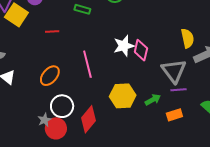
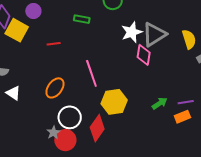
white star: (124, 46) -> (132, 32), moved
gray triangle: (174, 71) -> (154, 34), moved, turned 40
purple line: (178, 90) -> (186, 102), moved
yellow hexagon: (123, 96) -> (114, 102), moved

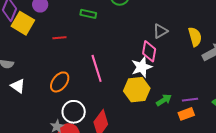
white star: (132, 32) -> (142, 67), moved
gray triangle: (154, 34) -> (160, 31), size x0.6
yellow hexagon: (114, 102) -> (137, 90), moved

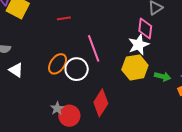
red line: (59, 38) -> (64, 18), moved
green arrow: (164, 100) -> (163, 76), turned 49
white circle: (74, 112) -> (77, 69), moved

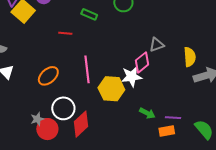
pink diamond: (145, 28) -> (142, 62), turned 30
yellow hexagon: (135, 67) -> (111, 89), moved
white circle: (77, 69) -> (63, 108), moved

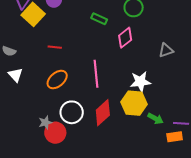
red line: (65, 33) -> (55, 47), moved
pink diamond: (142, 62) -> (125, 38), moved
yellow hexagon: (111, 89) -> (134, 103), moved
red diamond: (81, 124) -> (103, 113), moved

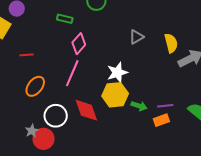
pink diamond: (125, 38) -> (79, 44), moved
pink line: (96, 74) -> (72, 73), turned 40
red diamond: (103, 113) -> (86, 110), turned -56

